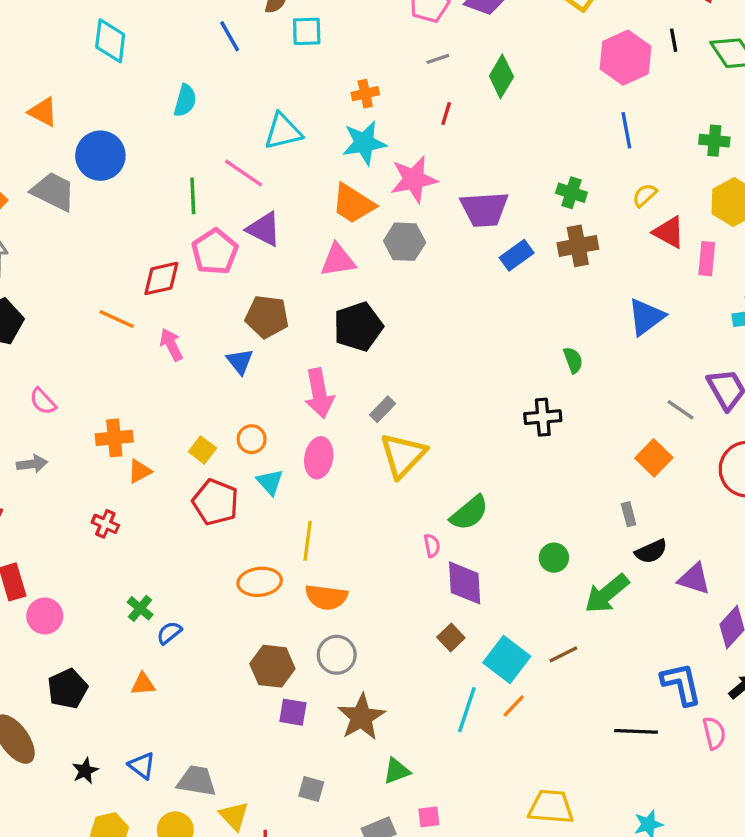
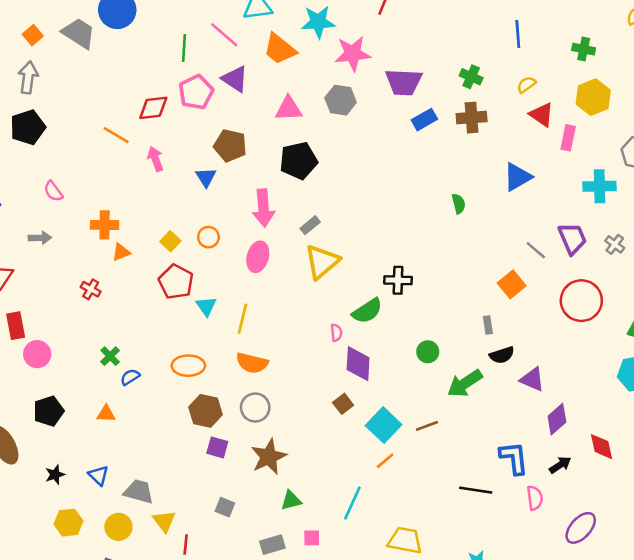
orange trapezoid: (353, 204) -> (280, 49), moved
black cross: (543, 417) -> (398, 280), moved
cyan triangle: (270, 482) -> (206, 306), moved
orange ellipse: (260, 582) -> (188, 366), moved
cyan line: (467, 710) -> (352, 503), moved

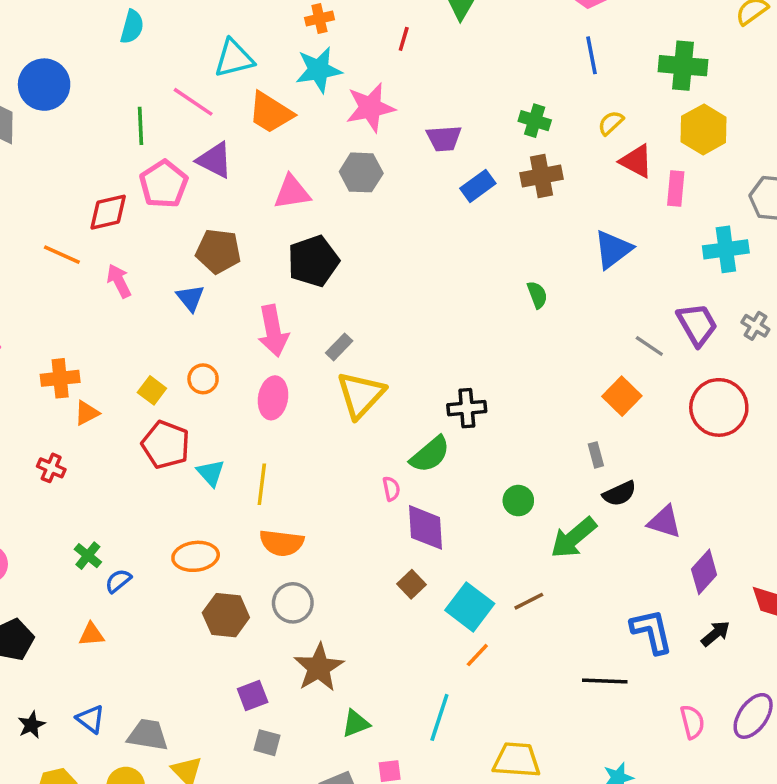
green cross: (584, 49) -> (683, 66), size x1.5
purple trapezoid: (404, 82) -> (444, 138), size x0.7
purple square: (217, 447) -> (253, 696), moved, turned -30
pink semicircle: (535, 498) -> (692, 722), moved

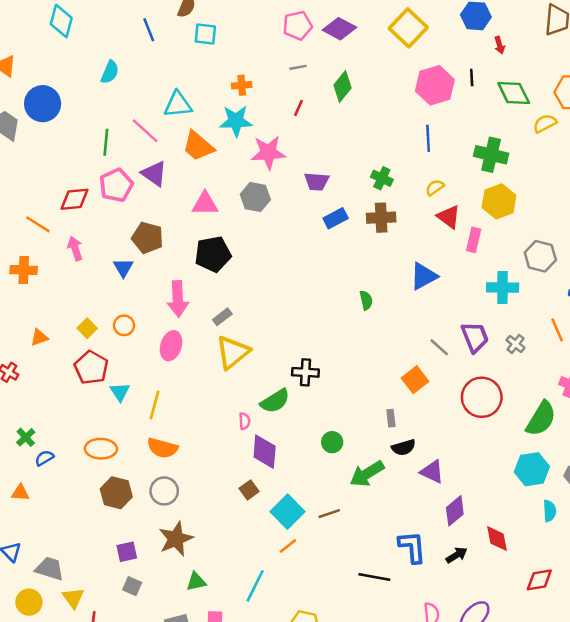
orange cross: (60, 378) -> (24, 270), moved

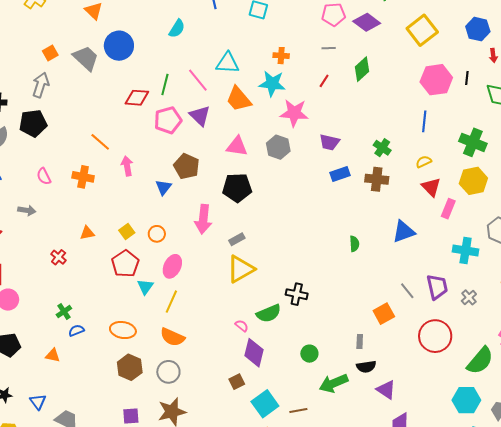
red diamond: (74, 199) -> (137, 98), moved
pink ellipse: (171, 346) -> (172, 266), moved
pink semicircle: (245, 421) -> (242, 326), turned -56

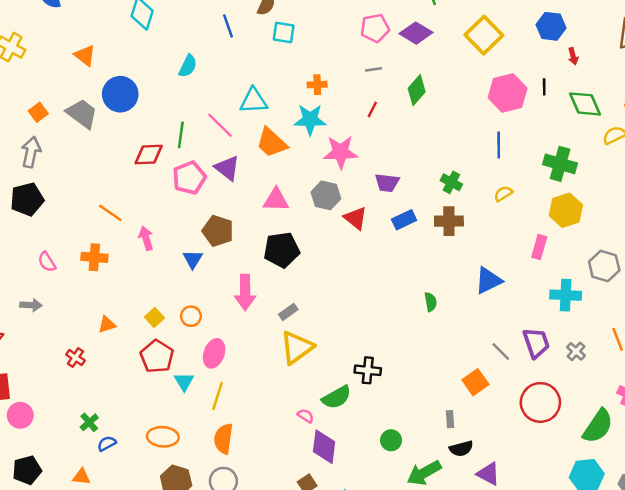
red triangle: (431, 187) -> (356, 218), moved
orange semicircle: (172, 337) -> (224, 439), turned 80

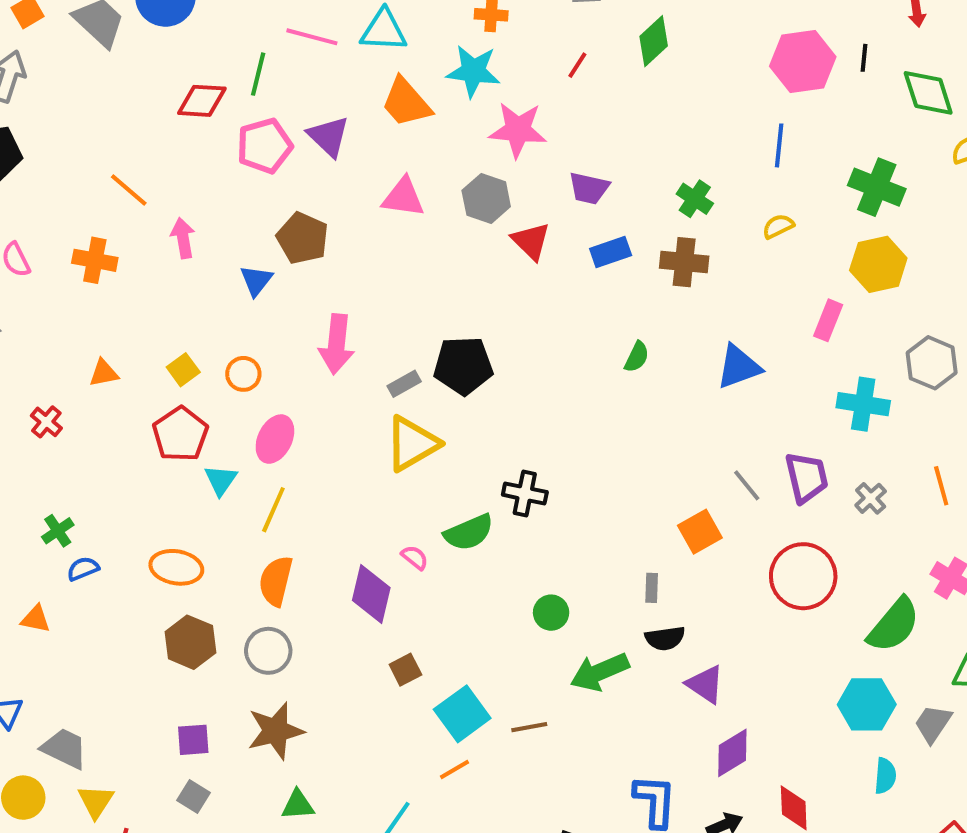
pink line: (220, 125) -> (312, 37), moved, turned -36
black pentagon: (282, 250) -> (463, 366), moved
green semicircle: (431, 302) -> (637, 357), moved, turned 30
purple diamond: (324, 447) -> (371, 594), moved

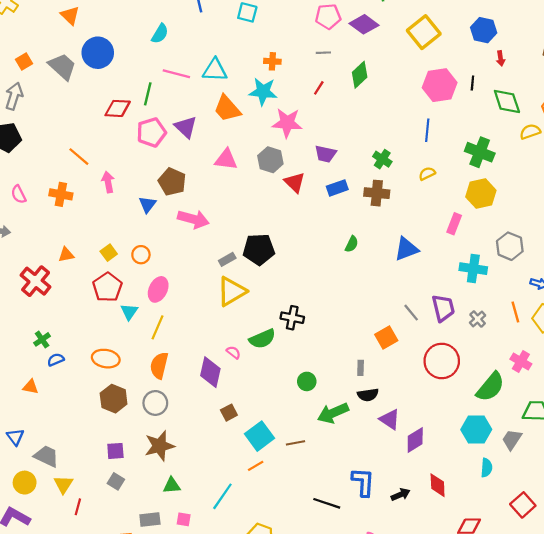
pink arrow: (337, 344) -> (193, 219), moved, turned -80
red cross: (46, 422) -> (36, 281), size x1.8
purple diamond: (732, 753) -> (415, 440), moved

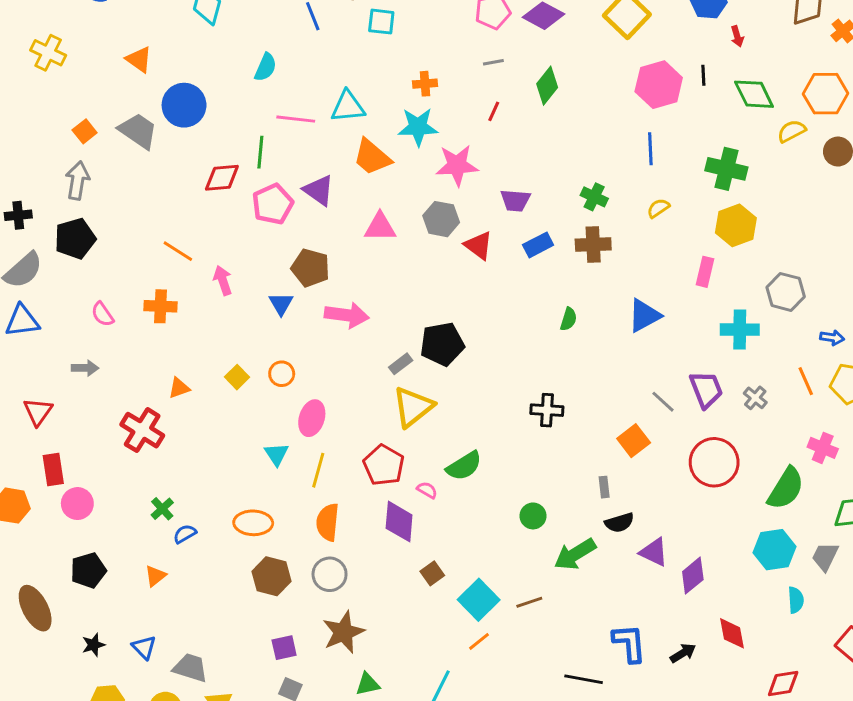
red pentagon: (107, 287) -> (384, 465), moved
black cross: (292, 318) -> (547, 410), moved
orange triangle: (30, 387) -> (155, 576), turned -42

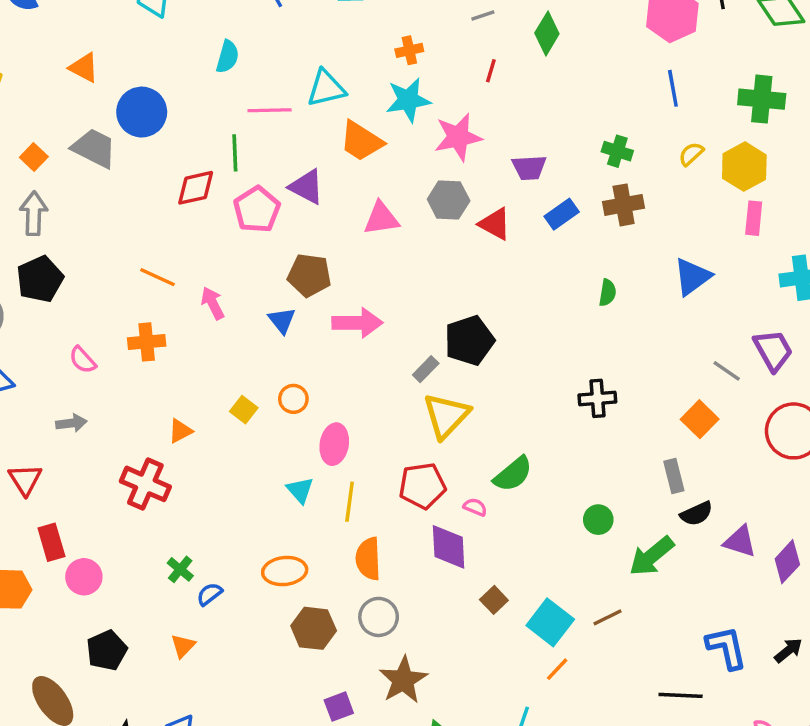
yellow hexagon: (736, 225) -> (744, 167), moved
red pentagon: (384, 465) -> (422, 486), turned -30
gray rectangle: (604, 487) -> (674, 476), size x1.4

